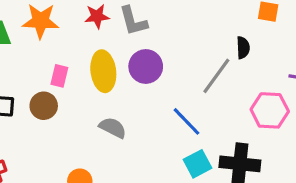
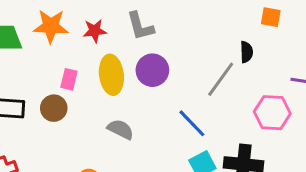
red star: (97, 16) -> (95, 31), moved

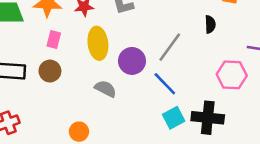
purple circle: (152, 70) -> (132, 61), moved
pink rectangle: (69, 79) -> (54, 40), moved
gray line: (221, 79) -> (170, 47), moved

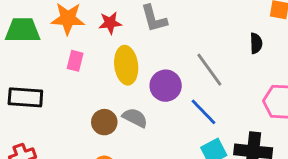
gray line: (170, 47) -> (209, 70), turned -72
brown circle: (50, 71) -> (104, 122), moved

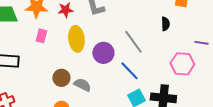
gray semicircle: (135, 118) -> (82, 85), moved

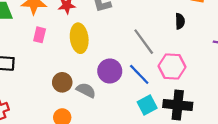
purple circle: (103, 53) -> (110, 71), moved
pink hexagon: (182, 64) -> (172, 66), moved

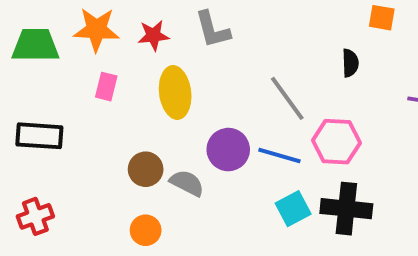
blue line: (139, 74) -> (279, 155), turned -30

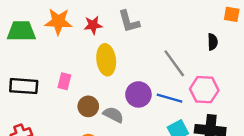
pink rectangle: (106, 87) -> (64, 81), moved

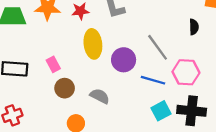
pink rectangle: (64, 81) -> (53, 64), turned -42
purple circle: (138, 94) -> (124, 60), moved
brown circle: (88, 106) -> (65, 88), moved

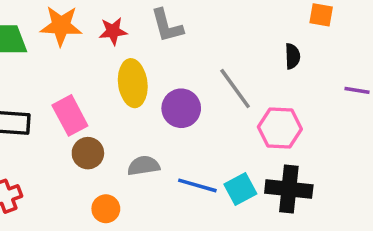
pink rectangle: (53, 64) -> (70, 115), size x1.5
blue line: (153, 80) -> (197, 185), moved
gray semicircle: (100, 96) -> (144, 166), turned -36

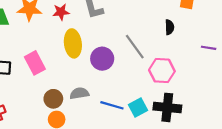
brown circle: (88, 153) -> (53, 99), moved

